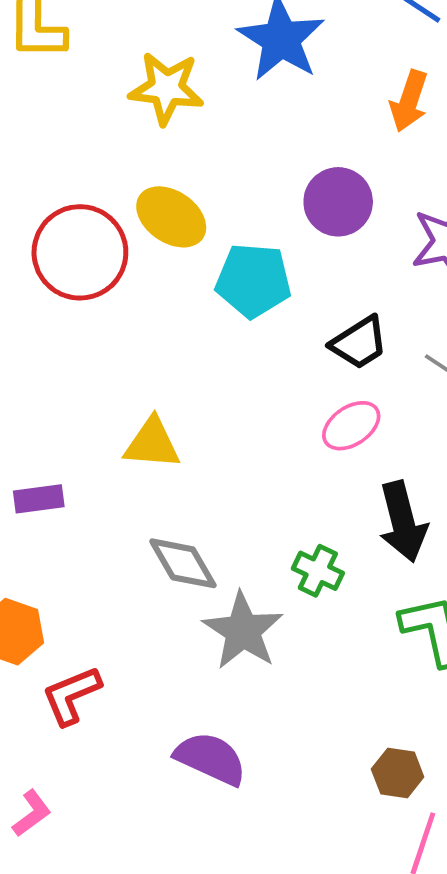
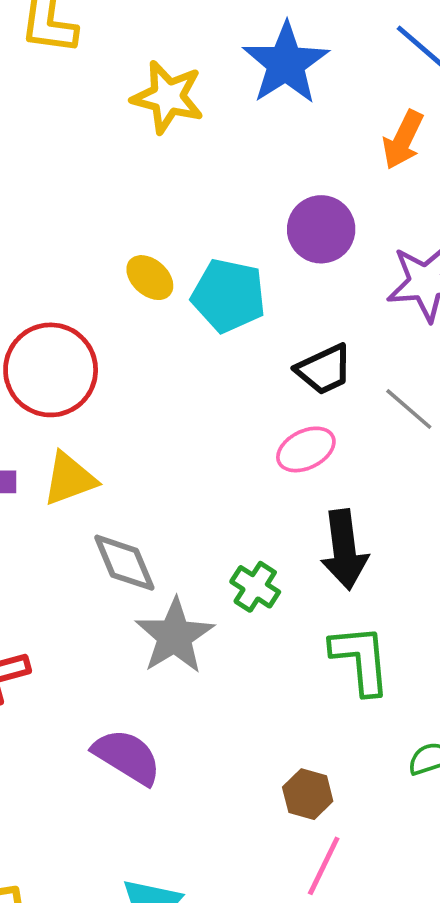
yellow ellipse: (171, 217) -> (150, 278), moved, size x0.7
red circle: (80, 252) -> (51, 370), moved
yellow triangle: (152, 444) -> (69, 479), moved, turned -32

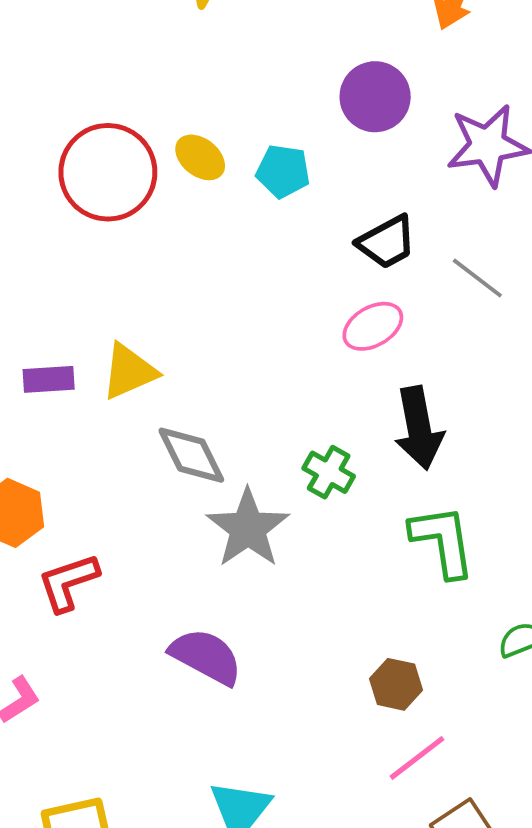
cyan pentagon: (229, 296) -> (283, 171), size x0.7
red circle: (51, 370) -> (108, 172), moved
pink line: (324, 866) -> (417, 758), turned 30

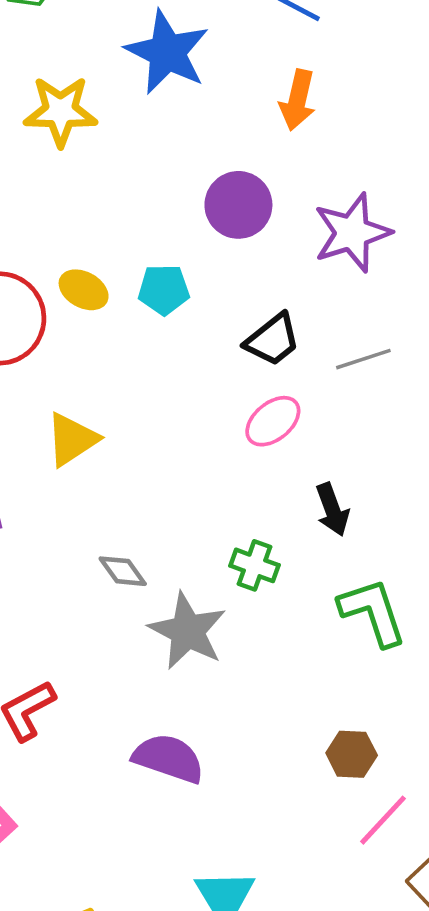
gray line: (477, 278) -> (363, 359), turned -46
yellow triangle: (129, 371) -> (72, 439), moved
black arrow: (419, 428) -> (332, 510), size x0.7
gray diamond: (191, 455) -> (123, 571), size x0.7

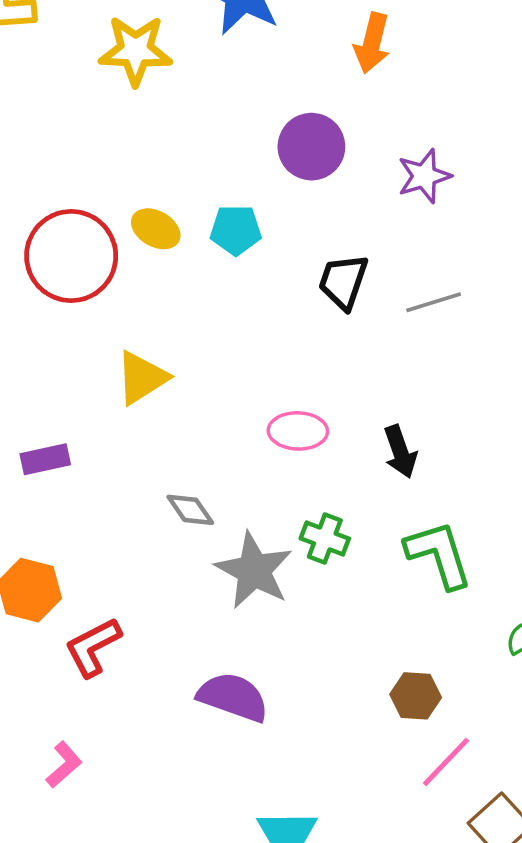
purple star: (352, 233) -> (424, 176), size x0.7
black trapezoid: (273, 340) -> (343, 282), turned 146
pink ellipse: (273, 421) -> (298, 431), moved, turned 40
green cross: (255, 565) -> (325, 539), moved

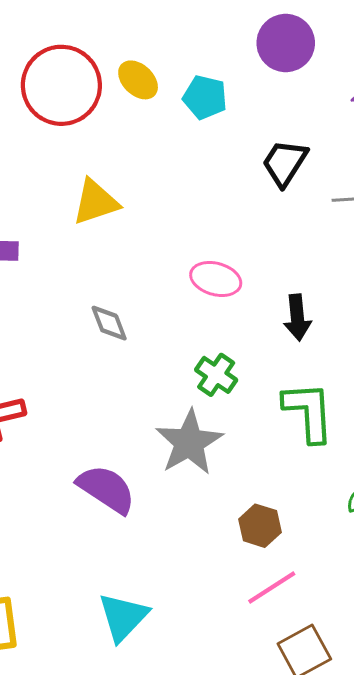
gray star: (254, 570) -> (189, 442), moved

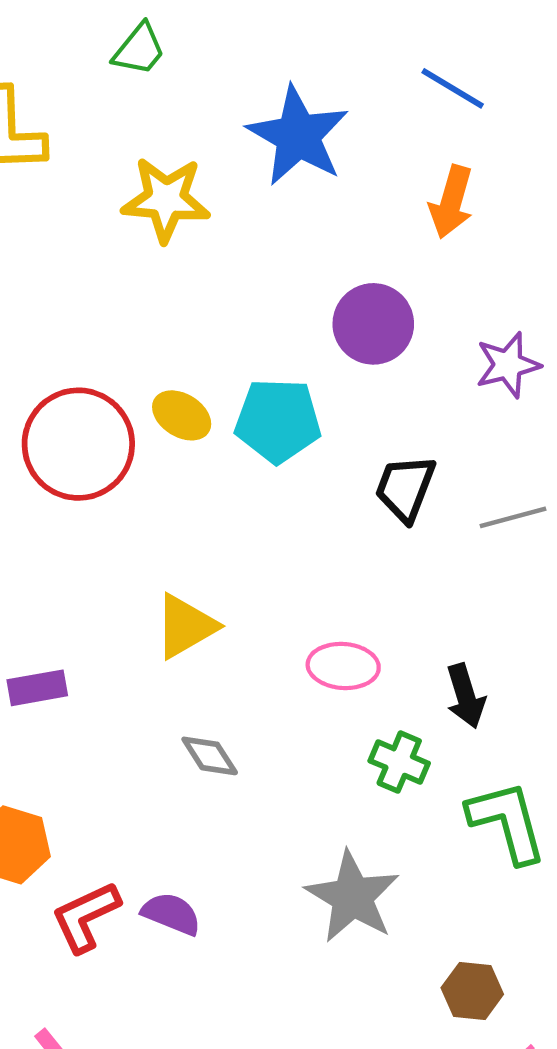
cyan pentagon: (205, 97) -> (278, 421), size x1.4
yellow triangle: (96, 202) -> (185, 626), moved
green cross: (216, 375) -> (399, 762), moved
purple semicircle: (106, 489) -> (171, 914), moved, size x0.7

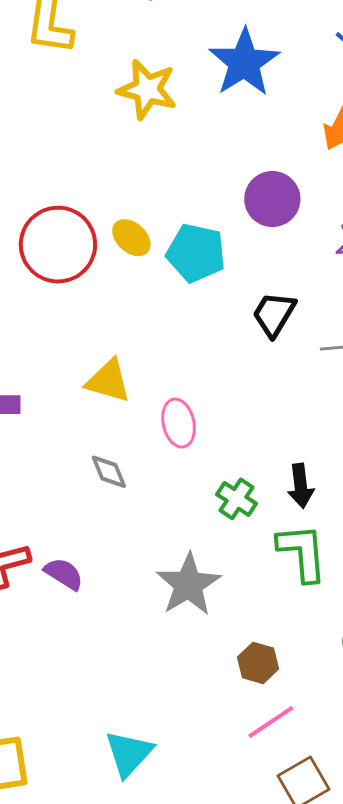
yellow triangle: (185, 626) -> (108, 381), turned 36
pink ellipse: (343, 666) -> (179, 423), moved, turned 63
black arrow: (466, 696) -> (301, 486), moved

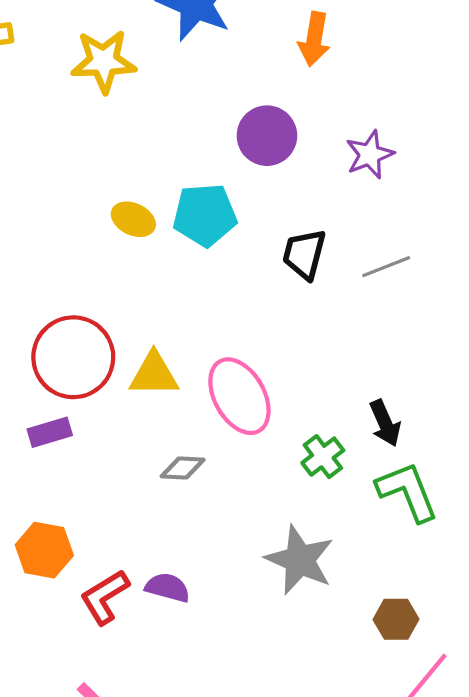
red circle: (58, 245) -> (73, 357), moved
pink ellipse: (179, 423) -> (239, 396), size x1.5
gray diamond: (109, 472) -> (183, 468), turned -48
green cross: (236, 499) -> (323, 457), turned 36

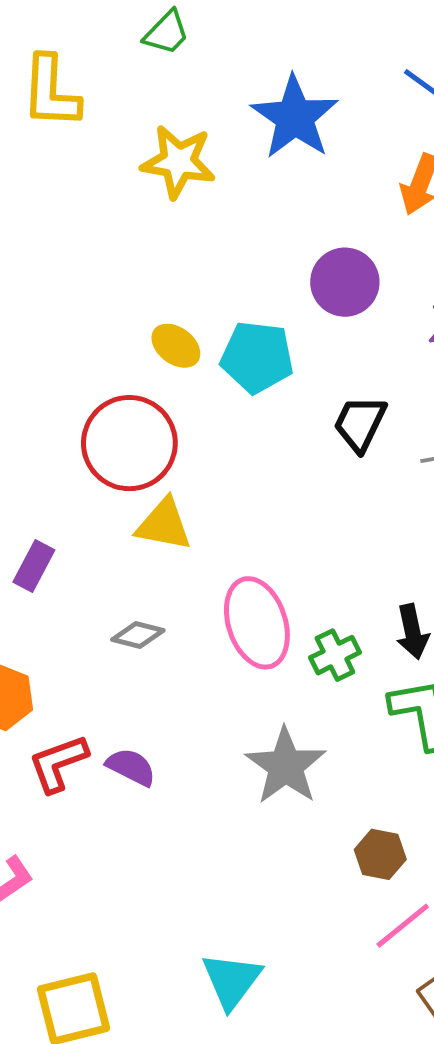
red circle: (73, 357) -> (129, 443), moved
pink ellipse: (239, 396) -> (257, 623), moved
purple rectangle: (50, 432) -> (34, 566), turned -57
gray diamond: (183, 468) -> (138, 635), moved

